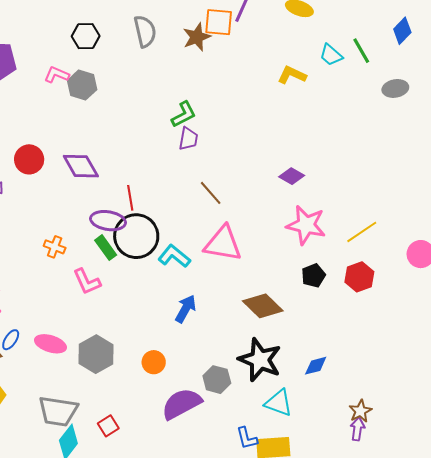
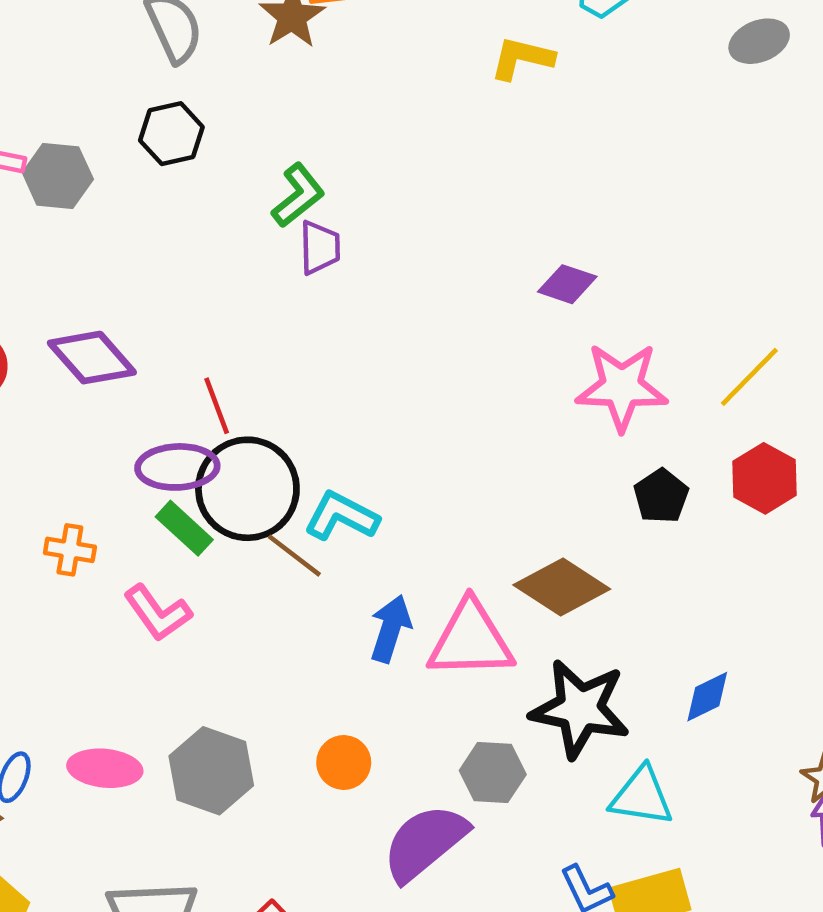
black hexagon: (86, 36) -> (171, 134), moved
brown line: (211, 193) -> (294, 556), moved
pink triangle: (223, 244) -> (471, 640), moved

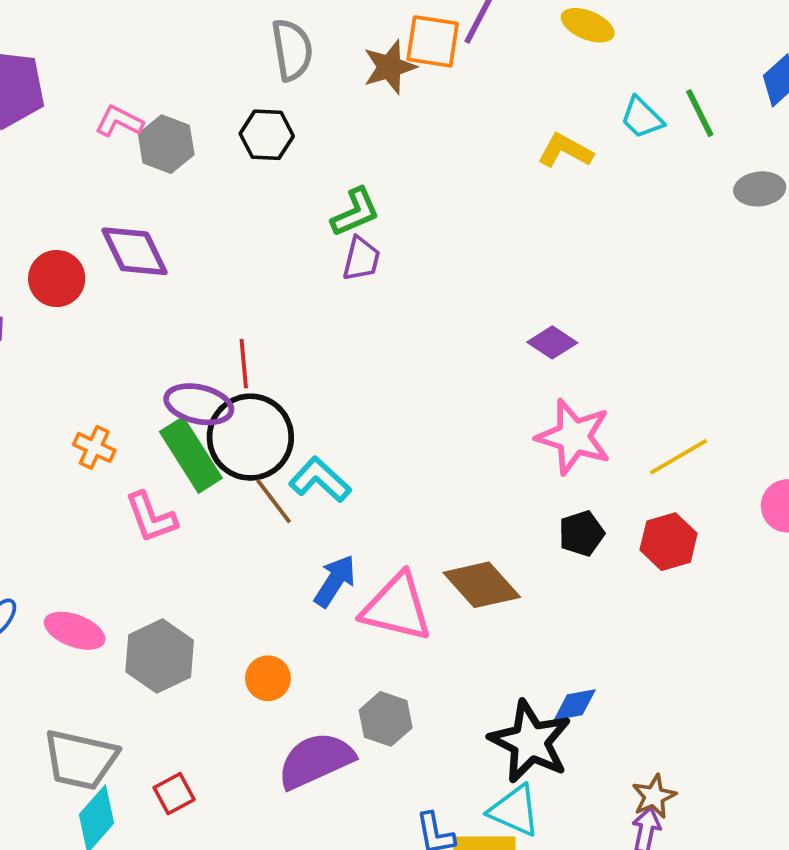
purple diamond: (92, 358) -> (134, 251), moved
green rectangle: (184, 528) -> (191, 455), size x1.5
black star: (580, 709) -> (530, 742), moved
cyan triangle: (641, 796) -> (515, 811), moved

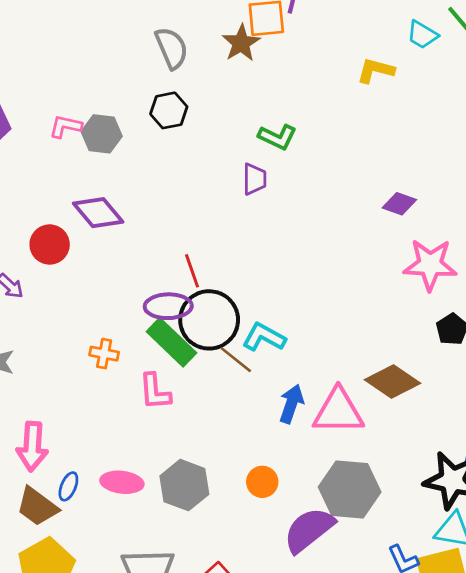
green L-shape: (355, 212) -> (277, 137), moved, turned 63
pink L-shape: (151, 517) -> (155, 392), turned 30
gray hexagon: (386, 719) -> (350, 490), size x1.6

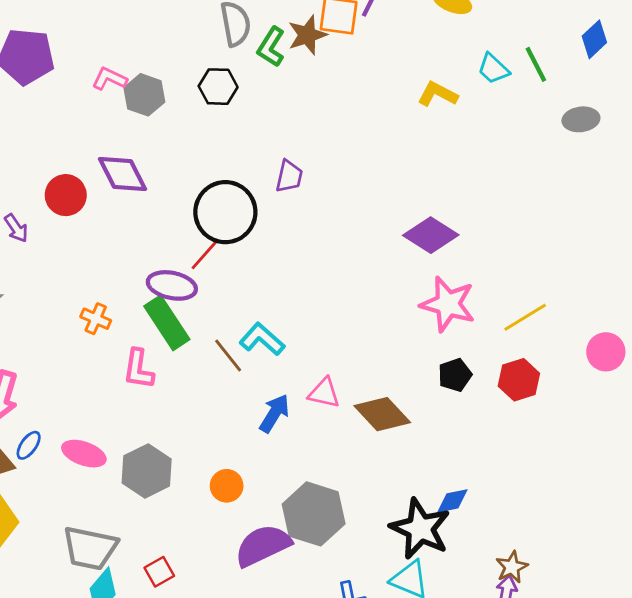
green L-shape: (277, 137) -> (271, 47), moved, turned 84
purple diamond: (399, 204) -> (431, 235), size x1.5
red line: (192, 271) -> (204, 255), turned 48
black circle: (209, 320) -> (225, 212), moved
pink triangle: (338, 411) -> (324, 393), moved, size x0.6

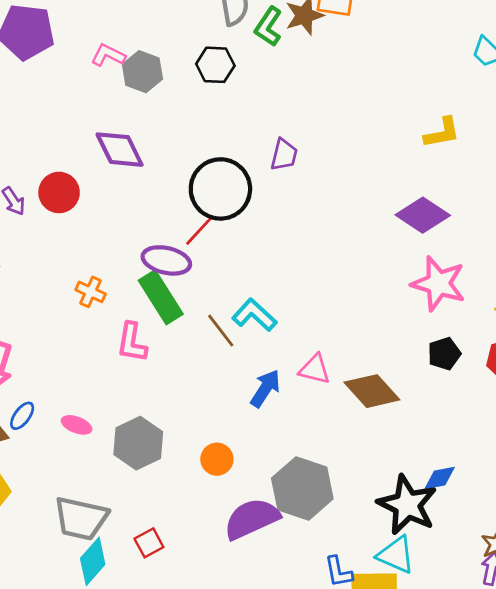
yellow L-shape: (438, 94) -> (442, 133), moved, turned 141
red circle: (66, 195) -> (59, 192), moved
pink ellipse: (84, 454) -> (77, 425), size x0.7

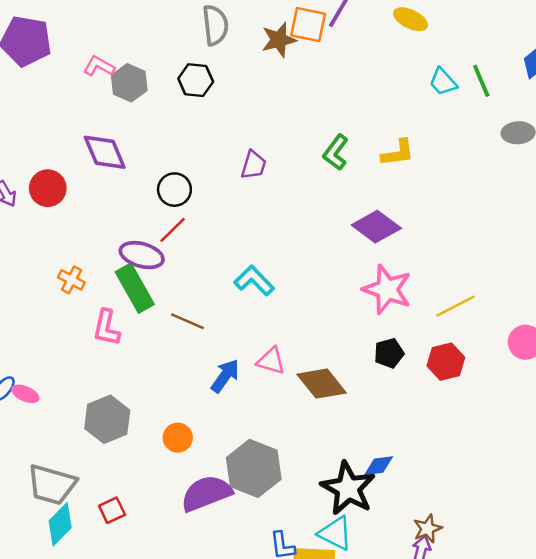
green L-shape: (268, 27) -> (336, 152), moved
black circle: (220, 189) -> (174, 190), moved, size x0.6
cyan L-shape: (254, 315) -> (254, 281), moved
brown line: (221, 331) -> (187, 321), turned -32
pink ellipse: (77, 425) -> (25, 394), moved

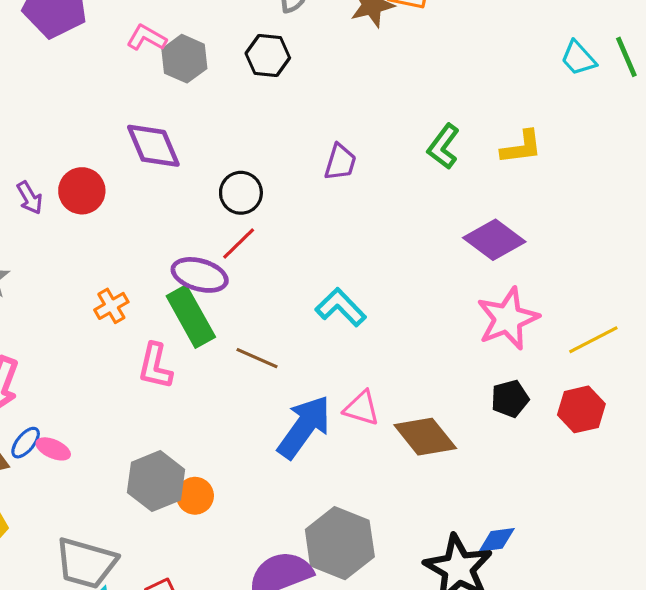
orange cross: (71, 280) -> (111, 306), turned 32
pink star: (387, 289) -> (508, 319), turned 30
blue arrow: (225, 376) -> (304, 427), size x1.5
orange circle: (178, 438) -> (195, 496), moved

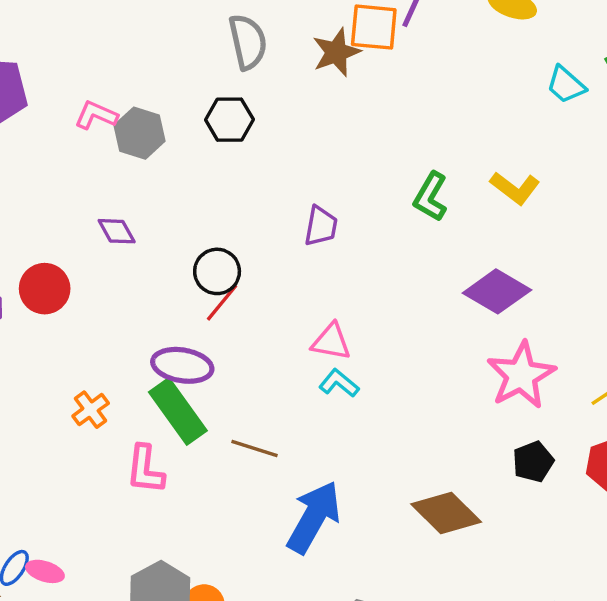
purple diamond: (153, 146) -> (117, 231), size x0.6
yellow L-shape: (521, 147) -> (515, 188), turned 51
red line: (239, 243) -> (222, 303), moved
cyan L-shape: (341, 307) -> (339, 383), size x0.7
pink triangle: (362, 408) -> (331, 342), moved

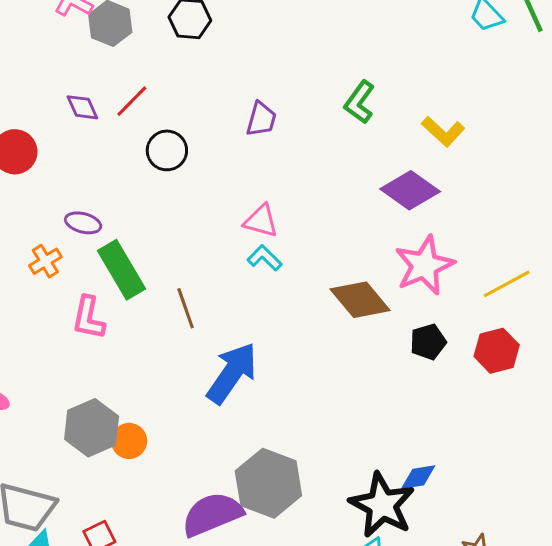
yellow L-shape: (515, 188) -> (443, 132), moved
red line: (222, 303) -> (132, 101), moved
purple ellipse: (182, 365) -> (83, 223), moved, size x0.7
brown line: (254, 448) -> (186, 308), turned 48
brown diamond: (446, 513) -> (360, 300), moved

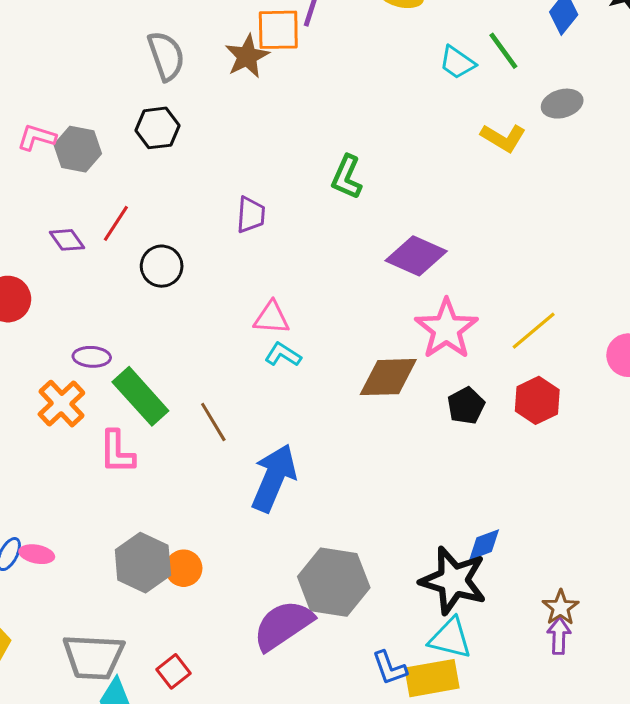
yellow L-shape: (443, 132) -> (503, 138), moved
orange cross: (45, 261) -> (61, 404), size x1.4
brown diamond: (360, 300) -> (388, 377), turned -40

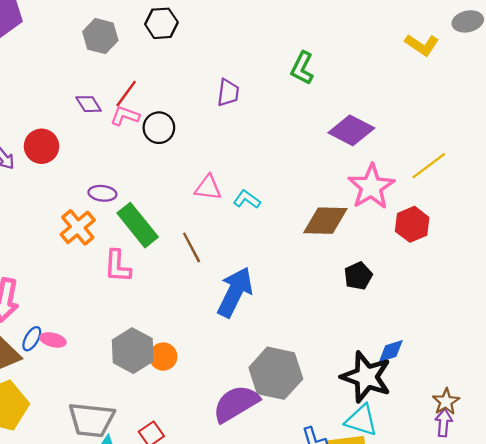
pink L-shape: (37, 137) -> (125, 116), moved
pink triangle: (272, 318) -> (208, 188), moved
yellow line: (534, 331) -> (429, 166), moved
red hexagon: (537, 400) -> (412, 224), moved
black pentagon: (466, 406) -> (358, 276), moved

